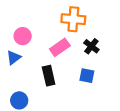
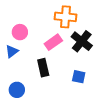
black cross: (91, 46) -> (82, 41), size x1.5
blue square: (87, 76) -> (79, 77), moved

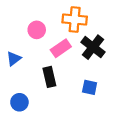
pink circle: (20, 32) -> (37, 30), moved

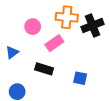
black cross: (93, 47) -> (93, 26), moved, turned 30
black rectangle: (49, 77) -> (44, 69), turned -60

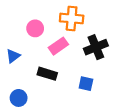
black cross: (93, 26) -> (96, 47), moved

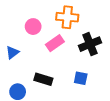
black rectangle: (47, 74) -> (43, 79), moved

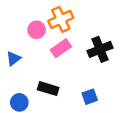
orange cross: (67, 17) -> (61, 19), moved, turned -30
blue square: (81, 78) -> (90, 97), moved, turned -32

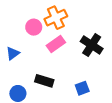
black cross: (100, 49) -> (92, 45), turned -35

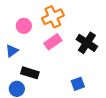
pink circle: (34, 27) -> (24, 26), moved
black rectangle: (44, 81) -> (30, 73), moved

